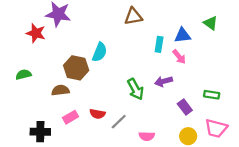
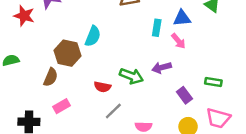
green arrow: (135, 89) -> (131, 76), turned -40
brown semicircle: (60, 90) -> (51, 77), turned 120
red semicircle: (97, 114) -> (102, 87), moved

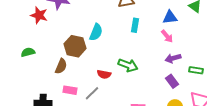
cyan rectangle: (157, 28) -> (135, 25), moved
purple arrow: (162, 68) -> (173, 58), moved
pink rectangle: (61, 106) -> (70, 90), turned 40
gray line: (113, 111) -> (92, 93), moved

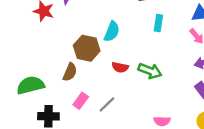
green semicircle: (28, 52) -> (31, 85), moved, size x1.6
red semicircle: (104, 74) -> (120, 67), moved
pink rectangle: (70, 90) -> (81, 101), turned -64

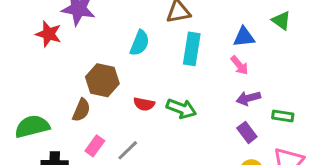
cyan rectangle: (158, 23) -> (192, 49), size x1.5
cyan semicircle: (112, 31) -> (140, 43), moved

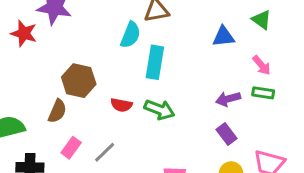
cyan semicircle: (140, 43) -> (130, 35), moved
cyan rectangle: (192, 49) -> (155, 62), moved
pink arrow: (239, 65) -> (262, 65), moved
green rectangle: (283, 116) -> (263, 93), moved

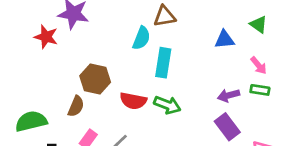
red semicircle: (121, 105) -> (133, 101), size x1.4
purple rectangle: (227, 134) -> (227, 127), size x1.4

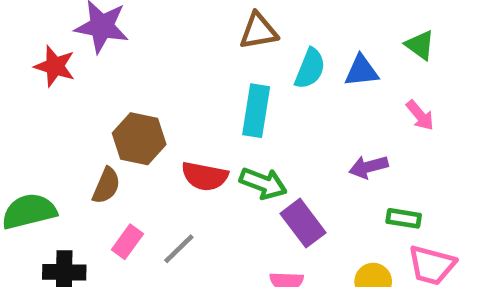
cyan semicircle: (141, 38) -> (310, 69), moved
green rectangle: (260, 90) -> (404, 218), moved
purple rectangle: (227, 127) -> (303, 223), moved

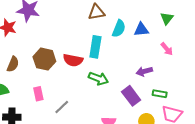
green triangle: (420, 45) -> (167, 18), turned 32
red semicircle: (205, 176) -> (73, 60), moved
brown semicircle: (106, 186) -> (13, 64), moved
purple rectangle: (303, 223) -> (131, 96), moved
pink rectangle: (127, 242) -> (38, 94), moved, turned -48

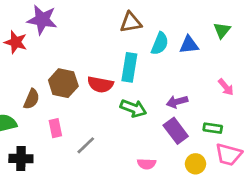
pink arrow: (167, 49) -> (226, 87), moved
brown semicircle: (13, 64) -> (32, 99), moved
purple arrow: (144, 71) -> (177, 102), moved

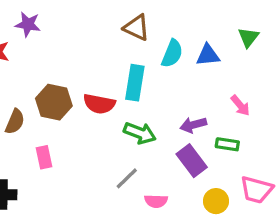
purple star: (42, 20) -> (28, 24), size x0.7
brown triangle: (131, 22) -> (137, 28), turned 35
pink arrow: (226, 87) -> (240, 105), moved
green rectangle: (213, 128) -> (227, 144), moved
gray line: (86, 145) -> (127, 178), moved

